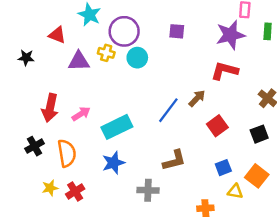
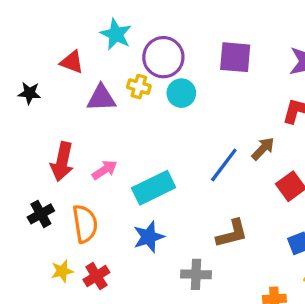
purple square: (177, 31) -> (235, 57), size x1.5

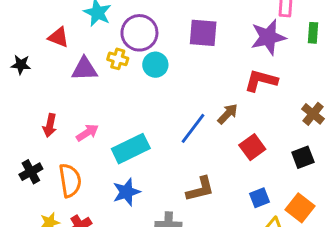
red arrow: (62, 162) -> (50, 125), size x0.7

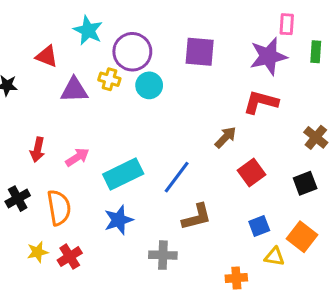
blue line: (193, 128) -> (177, 177), moved

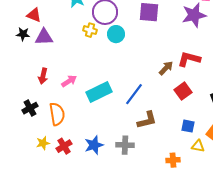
red triangle: (47, 56) -> (34, 15), moved
purple triangle: (74, 90) -> (44, 37), moved
red L-shape: (261, 102) -> (189, 59), moved
blue star: (119, 220) -> (94, 145), moved
blue square: (259, 226) -> (188, 126), turned 32

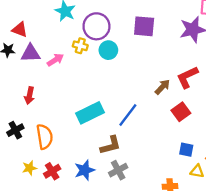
red L-shape: (189, 59) -> (187, 77), turned -40
pink arrow: (69, 81) -> (55, 60), moved
brown L-shape: (147, 120) -> (111, 145), moved
gray cross: (125, 145) -> (118, 170), turned -30

